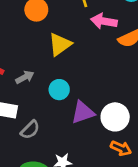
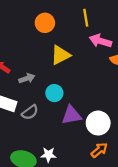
gray semicircle: (30, 130) -> (30, 112), moved
orange arrow: (121, 148) -> (99, 150), turned -72

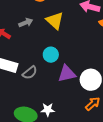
yellow triangle: (60, 55) -> (55, 21), turned -48
gray arrow: (27, 78) -> (26, 23), moved

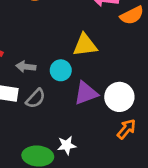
yellow triangle: (55, 21) -> (85, 45), moved, turned -42
gray arrow: (26, 23) -> (26, 67), moved, turned -144

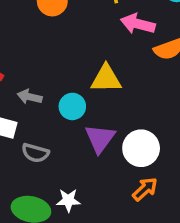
purple triangle: (86, 93) -> (100, 139), turned -40
gray semicircle: (36, 98) -> (35, 153), moved, turned 55

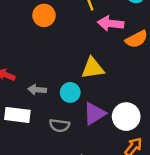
purple triangle: (100, 139) -> (94, 114), turned 30
gray semicircle: (35, 153) -> (60, 125), moved

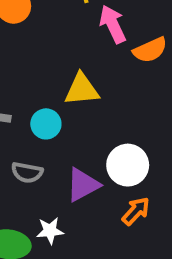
pink arrow: (111, 23) -> (113, 24), turned 55
purple triangle: (94, 114) -> (83, 185), moved

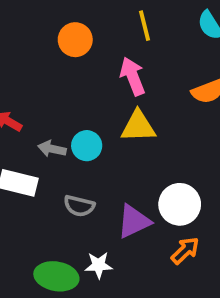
pink arrow: (113, 24) -> (133, 76), moved
cyan circle: (46, 124) -> (87, 146), moved

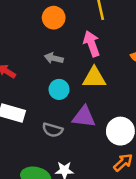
gray arrow: (52, 149) -> (54, 58), moved
purple triangle: (134, 221) -> (84, 117), moved, turned 30

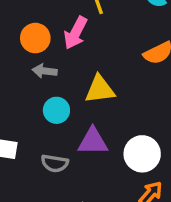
orange circle: (54, 18) -> (35, 38), moved
pink arrow: (92, 44) -> (76, 33), moved, turned -125

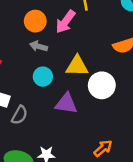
white circle: (142, 154) -> (102, 85), moved
gray semicircle: (55, 163) -> (19, 115), moved, turned -78

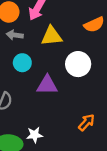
yellow triangle: (77, 66) -> (52, 36), moved

